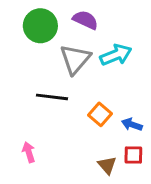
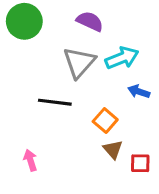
green circle: (40, 26) -> (24, 21), moved
blue arrow: (132, 125) -> (139, 92), moved
brown triangle: (107, 165) -> (113, 150), moved

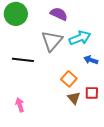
black line: (55, 102) -> (23, 60), moved
red square: (140, 163) -> (92, 93), moved

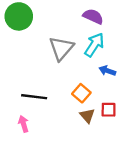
purple semicircle: (59, 14) -> (93, 16), moved
cyan arrow: (80, 38) -> (94, 45), turned -35
black line: (23, 60) -> (34, 97), moved

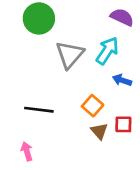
green circle: (19, 16) -> (39, 18), moved
purple semicircle: (93, 16) -> (122, 17), moved
pink arrow: (24, 124) -> (27, 151), moved

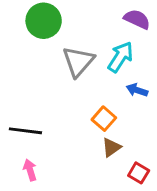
black line: (39, 110) -> (25, 131), moved
red square: (123, 124) -> (139, 173), moved, turned 30
brown triangle: (99, 131) -> (111, 147), turned 36

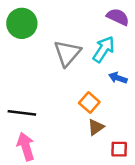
green circle: (44, 21) -> (22, 23), moved
pink arrow: (30, 170) -> (26, 147), size x1.5
red square: (139, 173) -> (119, 149), turned -30

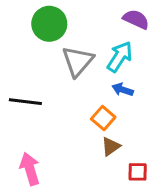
green circle: (22, 23) -> (49, 24), moved
blue arrow: (118, 78) -> (123, 90), moved
black line: (22, 113) -> (25, 102), moved

